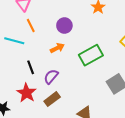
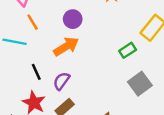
orange arrow: (57, 48) -> (66, 46), size x1.5
green rectangle: (91, 55) -> (128, 50), moved, size x0.6

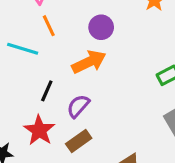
black line: (36, 72) -> (47, 91), turned 42

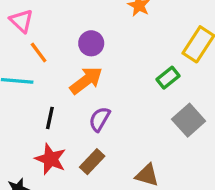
purple semicircle: (78, 106) -> (100, 119), moved

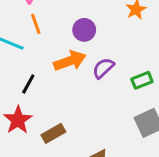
purple semicircle: (100, 119) -> (103, 68), moved

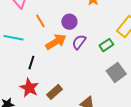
orange line: (36, 24) -> (40, 21), moved
purple circle: (84, 30) -> (69, 22), moved

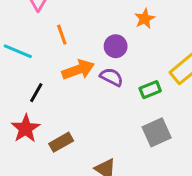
purple circle: (69, 22) -> (116, 46), moved
purple semicircle: (79, 42) -> (112, 77), turned 70

